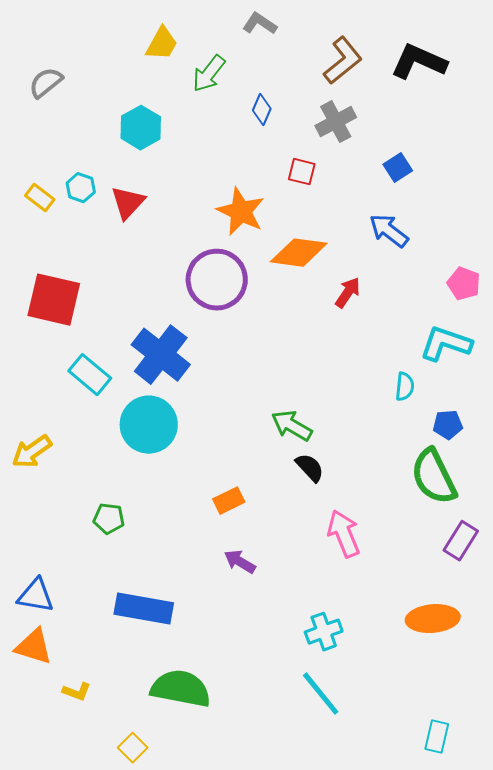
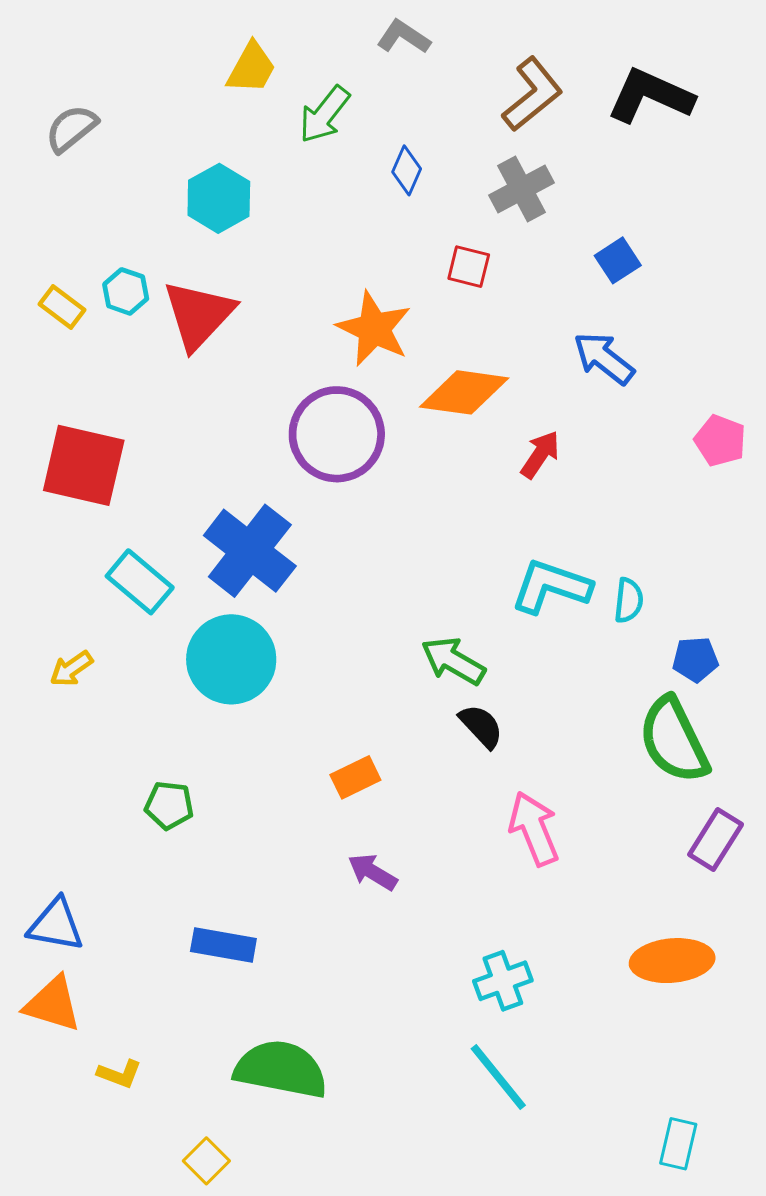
red triangle: (128, 203) -> (199, 315), size x1.4
cyan L-shape: (446, 344) -> (551, 586), moved
yellow arrow: (32, 452) -> (71, 669), moved, size x0.7
blue rectangle: (144, 609) -> (223, 945), size x0.7

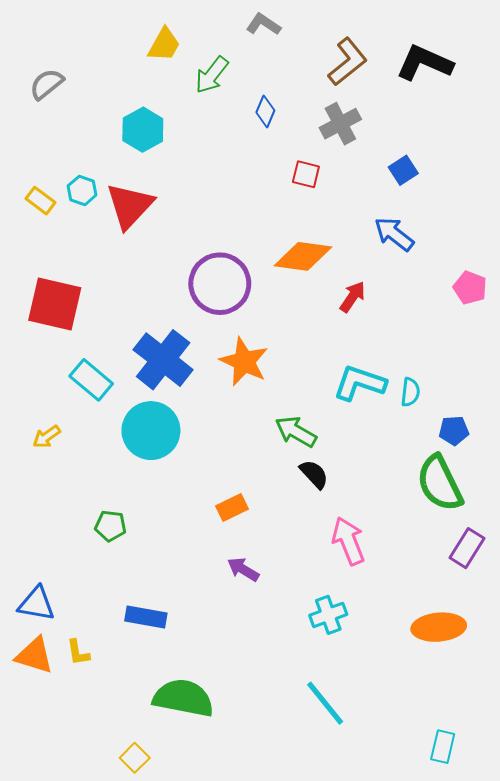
orange star: (374, 329) -> (244, 362), moved
cyan cross: (503, 981) -> (328, 615), moved
yellow L-shape: (119, 1074) -> (78, 652), moved, turned 60

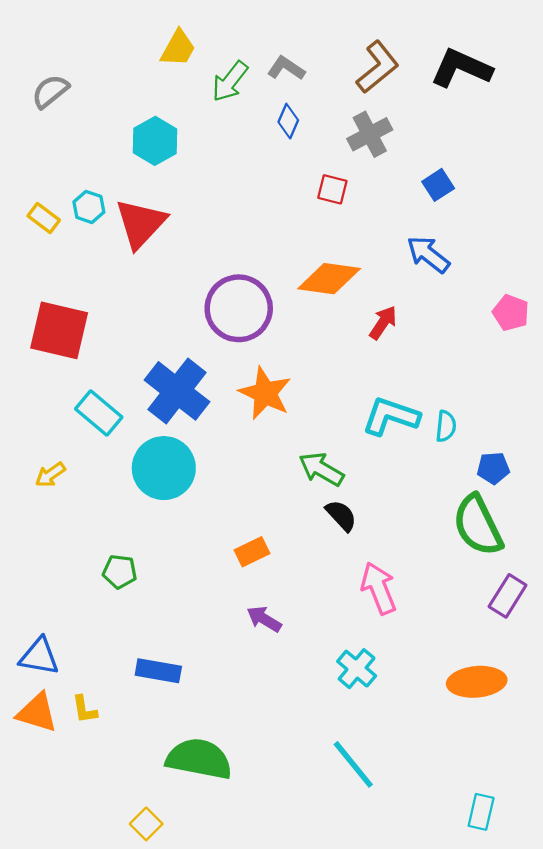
gray L-shape: (263, 24) -> (286, 68), moved
cyan cross: (328, 615) -> (357, 669), turned -30

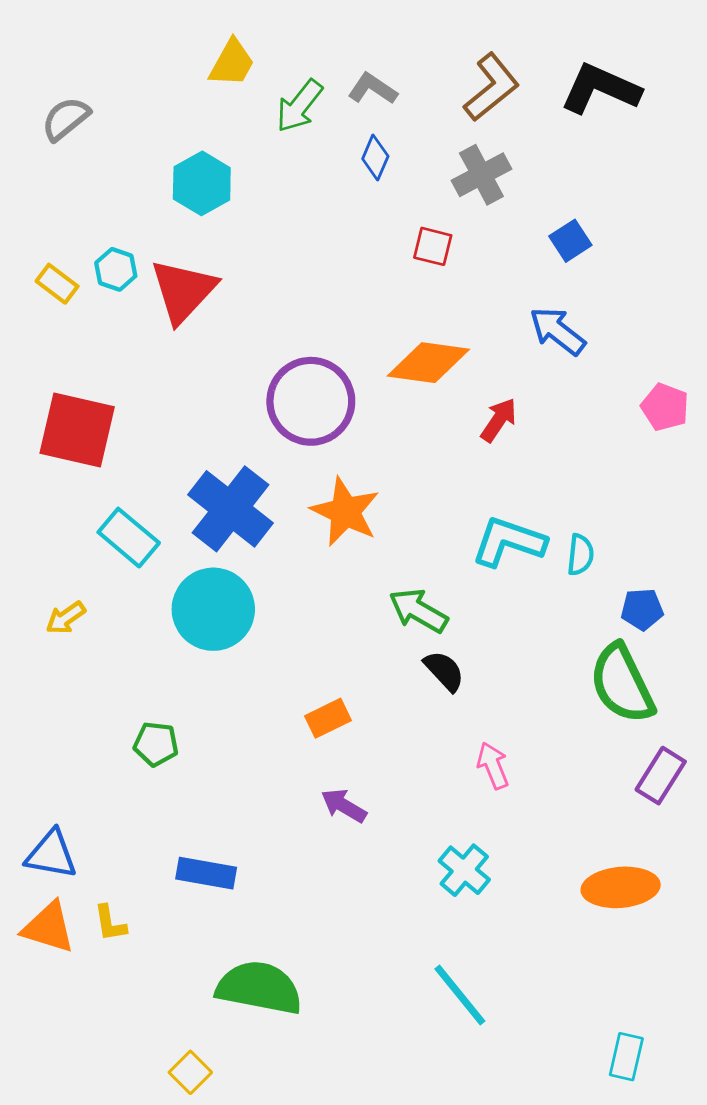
pink arrow: (379, 588) -> (493, 766), size x0.7

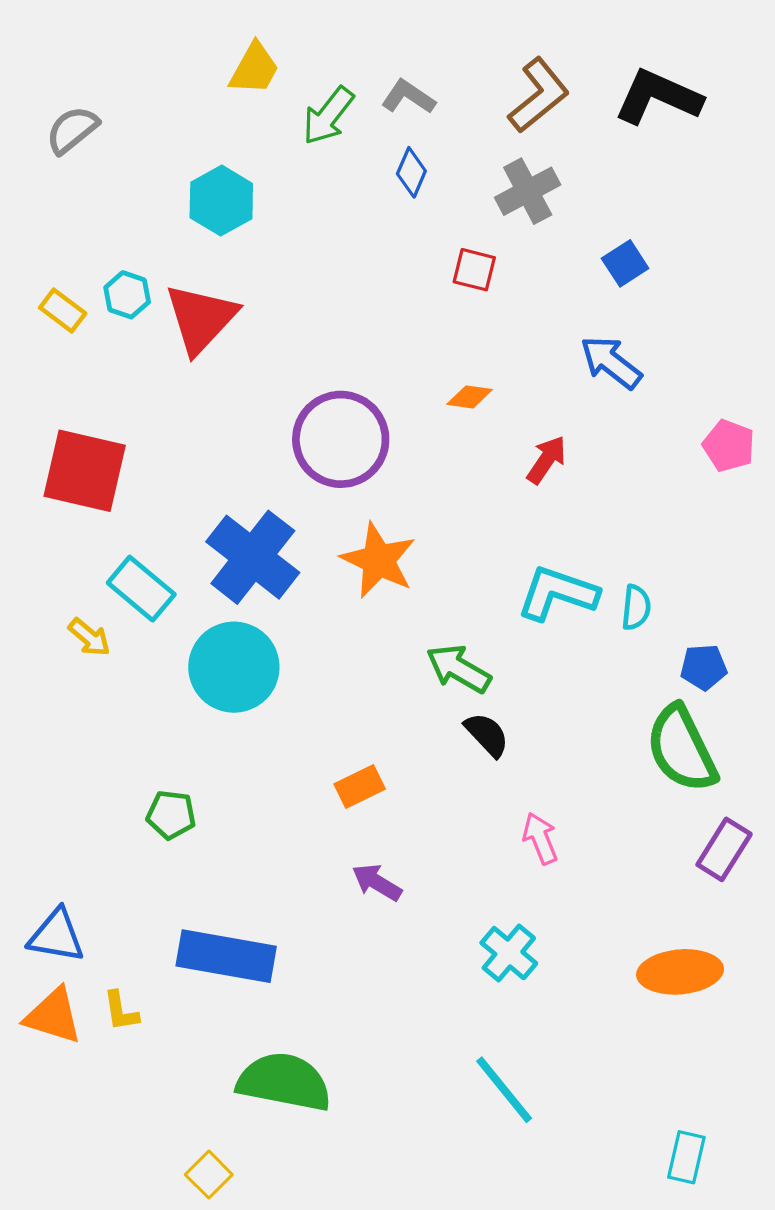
orange diamond: (428, 363) -> (470, 397), size x0.5
yellow arrow: (66, 618) -> (89, 637), moved, turned -105
blue rectangle: (206, 873) -> (226, 956), size x1.5

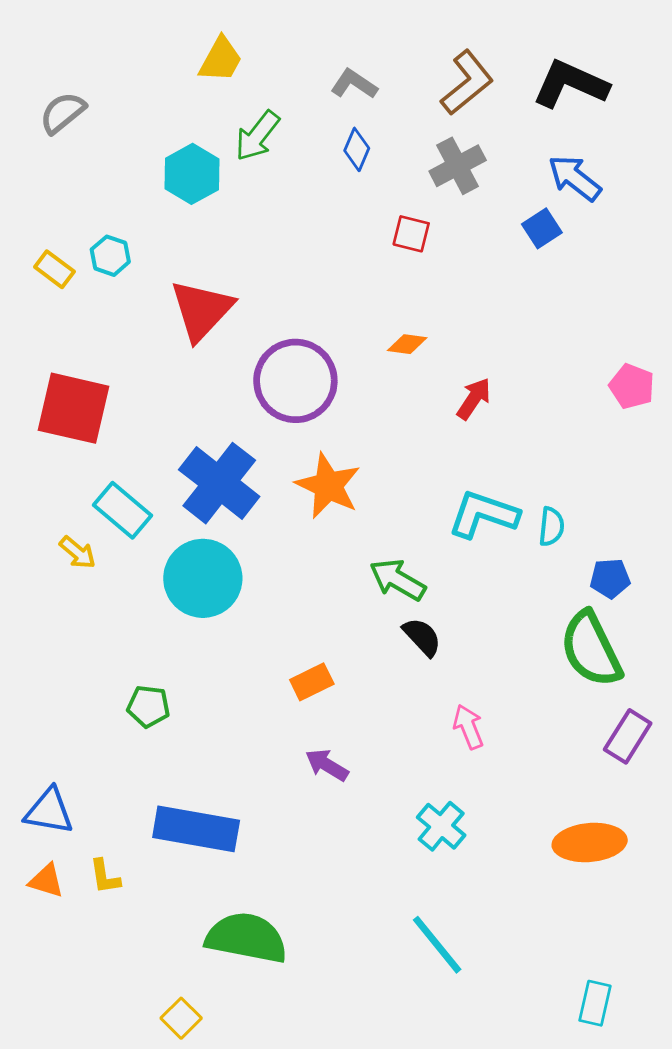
green arrow: (328, 116) -> (257, 136), moved
red triangle: (201, 318) -> (202, 310), moved
blue arrow: (611, 362) -> (575, 178), moved
orange triangle: (53, 1016) -> (46, 881), size x0.7

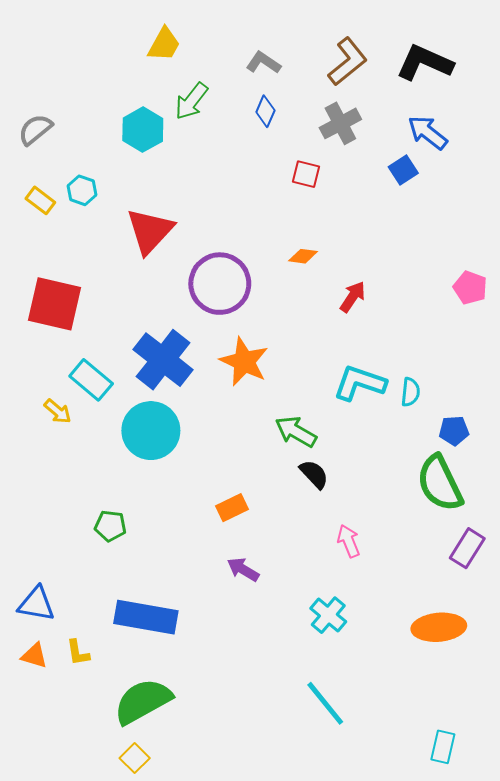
gray semicircle: (63, 113) -> (35, 130), moved
green semicircle: (246, 938) -> (143, 701), moved, turned -40

